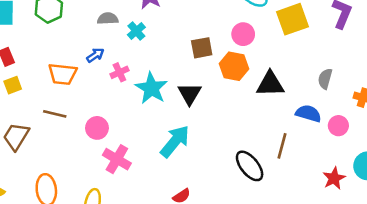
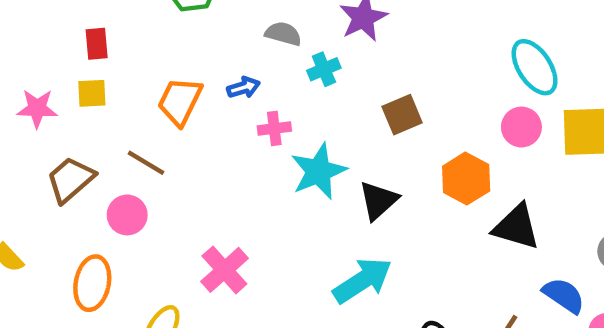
pink circle: (243, 34) -> (521, 127), moved
brown square: (202, 48) -> (402, 115), moved, turned -30
orange trapezoid: (63, 74) -> (180, 101), turned 92
pink circle: (97, 128) -> (127, 215), moved
cyan arrow: (175, 141) -> (362, 280), moved

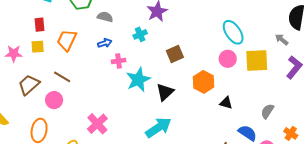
gray semicircle: (283, 34) -> (105, 17), moved
orange trapezoid: (180, 101) -> (67, 40), moved
black triangle: (516, 227) -> (226, 103), size x0.6

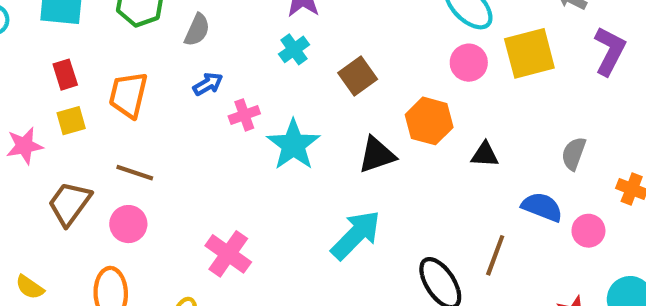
gray semicircle: (105, 17) -> (197, 30), turned 112
cyan cross: (140, 34) -> (294, 49), moved
black triangle: (165, 92) -> (377, 155), moved, turned 36

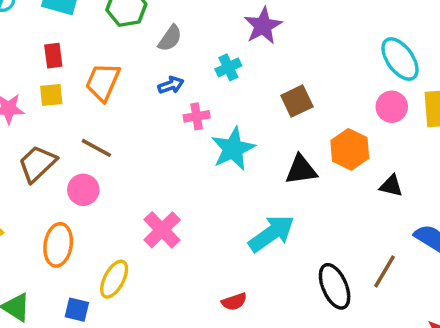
cyan cross: (294, 49) -> (228, 67), moved

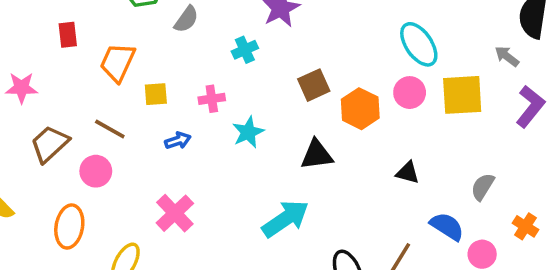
blue arrow: (171, 85) -> (178, 141), moved
yellow square: (51, 95) -> (156, 94), moved
cyan star: (233, 149) -> (248, 132), size x0.7
orange hexagon: (350, 149) -> (360, 109), moved

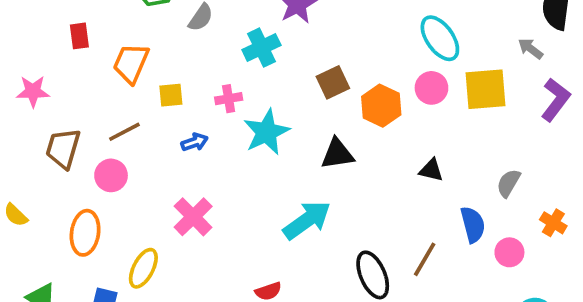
cyan cross: (245, 50) -> (261, 48), size x1.4
brown line: (110, 129) -> (124, 132), turned -56
cyan star: (248, 132) -> (267, 132), size x1.4
brown trapezoid: (50, 144) -> (63, 148), turned -30
blue semicircle: (447, 226) -> (473, 225), turned 44

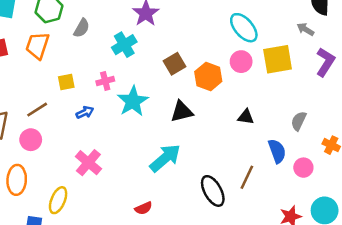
orange trapezoid: (131, 63) -> (37, 45), moved

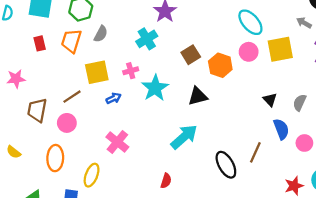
gray semicircle: (82, 28) -> (101, 34), moved
yellow square: (66, 82) -> (97, 72), size x1.6
black triangle: (246, 117) -> (270, 100), moved, turned 40
red semicircle: (144, 208) -> (166, 181), turned -48

